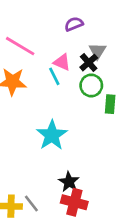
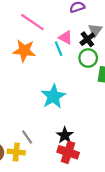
gray line: (31, 203) -> (27, 137), moved

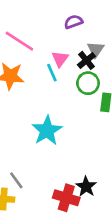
pink triangle: (66, 37) -> (60, 59), turned 40
black star: (65, 135) -> (86, 187), moved

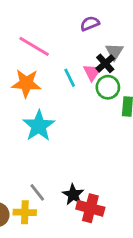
pink triangle: (60, 59) -> (92, 72), moved
cyan star: (47, 131) -> (39, 126), moved
black star: (86, 187) -> (73, 195), moved

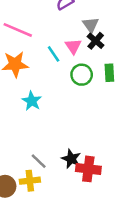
black cross: (105, 63) -> (96, 41), moved
green circle: (108, 87) -> (82, 75), moved
cyan star: (39, 126) -> (32, 101), size x0.7

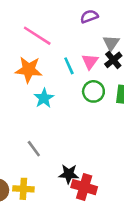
cyan star: (32, 101) -> (44, 98), moved
black star: (71, 159) -> (69, 174), turned -30
gray line: (39, 161) -> (34, 149), moved

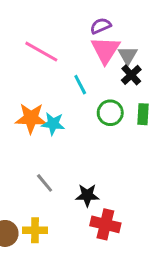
pink triangle: (90, 61) -> (106, 50), moved, size x1.5
orange star: (29, 70) -> (31, 118), moved
cyan star: (44, 98) -> (53, 124), turned -30
black star: (69, 174) -> (87, 195), moved

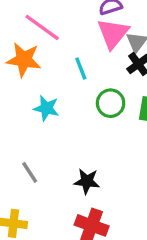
orange star: (31, 118) -> (24, 60), moved
black star: (87, 195) -> (87, 181), moved

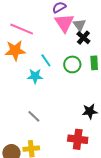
cyan line: (81, 69) -> (46, 60), moved
black star: (87, 181) -> (90, 111), moved

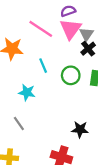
pink line: (22, 29) -> (41, 29), moved
cyan star: (35, 76) -> (27, 92), moved

